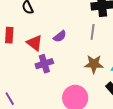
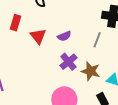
purple cross: (44, 64) -> (69, 62), moved, turned -36

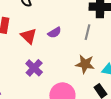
purple cross: (69, 62) -> (34, 68), moved

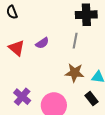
purple cross: (34, 68) -> (22, 97), moved

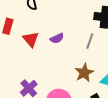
brown star: (75, 73) -> (84, 73), turned 30

